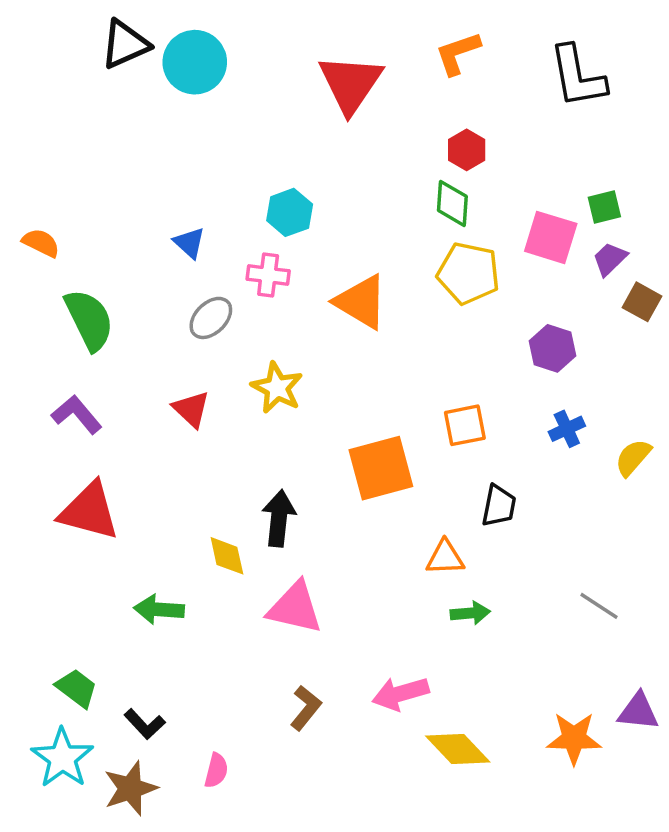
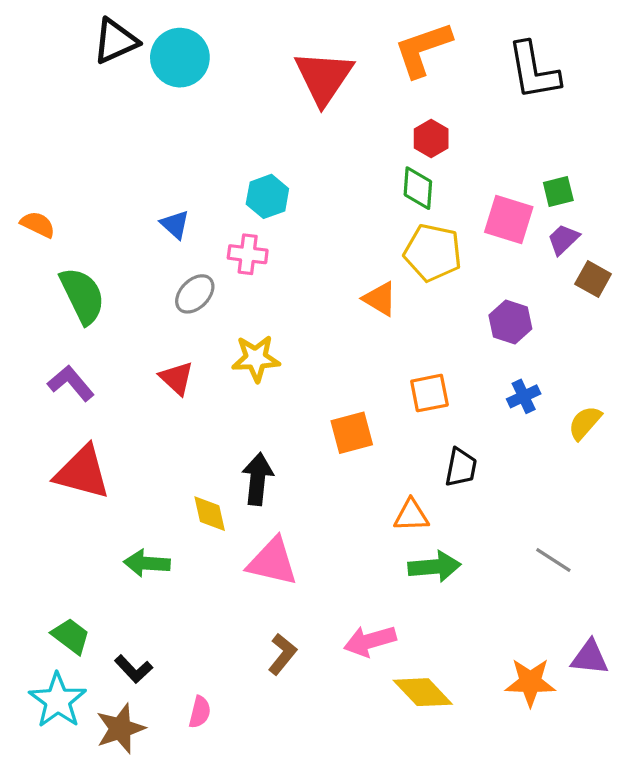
orange L-shape: (458, 53) -> (423, 49), size x1.4
orange triangle: (361, 302) -> (380, 299), moved, size x0.7
yellow star: (277, 388) -> (256, 358), turned -30
orange square: (381, 468) -> (352, 433), size x0.7
green arrow: (470, 613) -> (434, 567), size x1.4

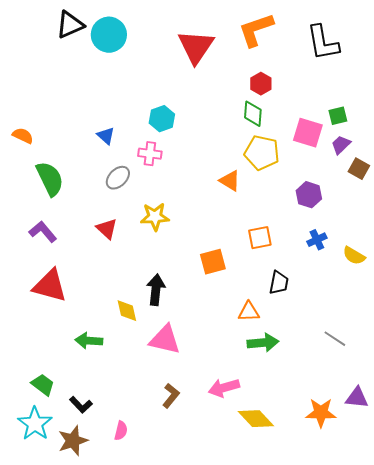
yellow semicircle: (585, 423) -> (354, 256), turned -100

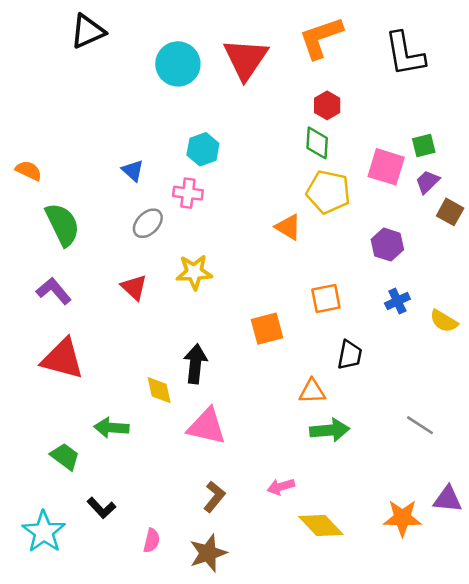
cyan circle: (109, 35) -> (178, 64), moved
green trapezoid: (43, 385) -> (65, 457), moved
pink arrow: (224, 388) -> (281, 487), size x0.7
brown star: (73, 441) -> (208, 553), moved

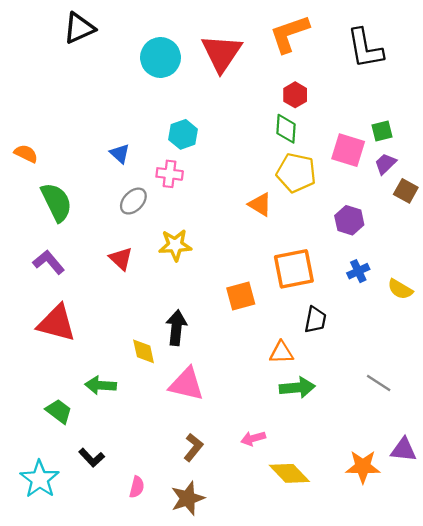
orange square: (326, 298) -> (294, 269), size x1.5

